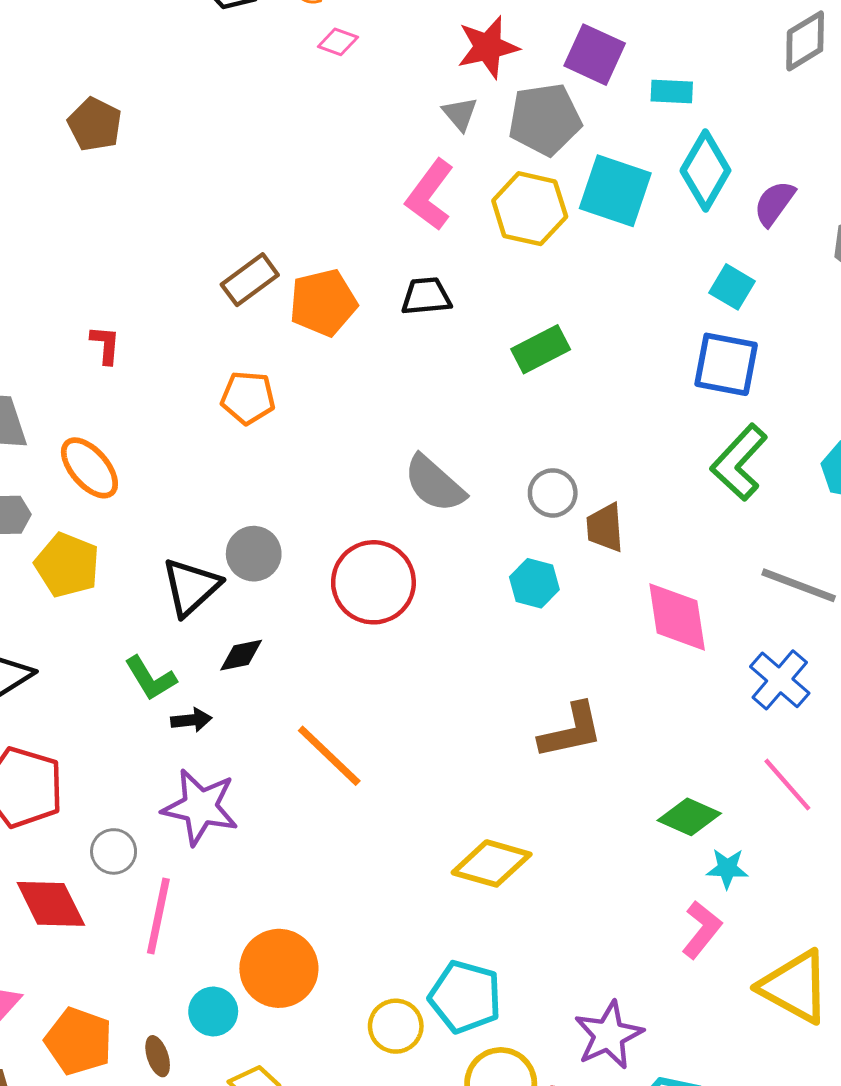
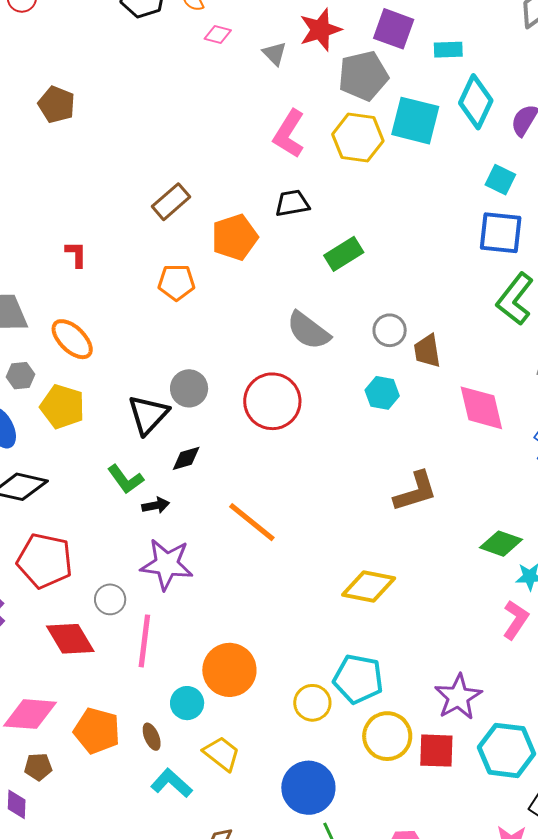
gray triangle: (460, 114) -> (275, 54), moved
orange pentagon: (323, 303) -> (235, 237), moved
green rectangle: (541, 349) -> (344, 254), moved

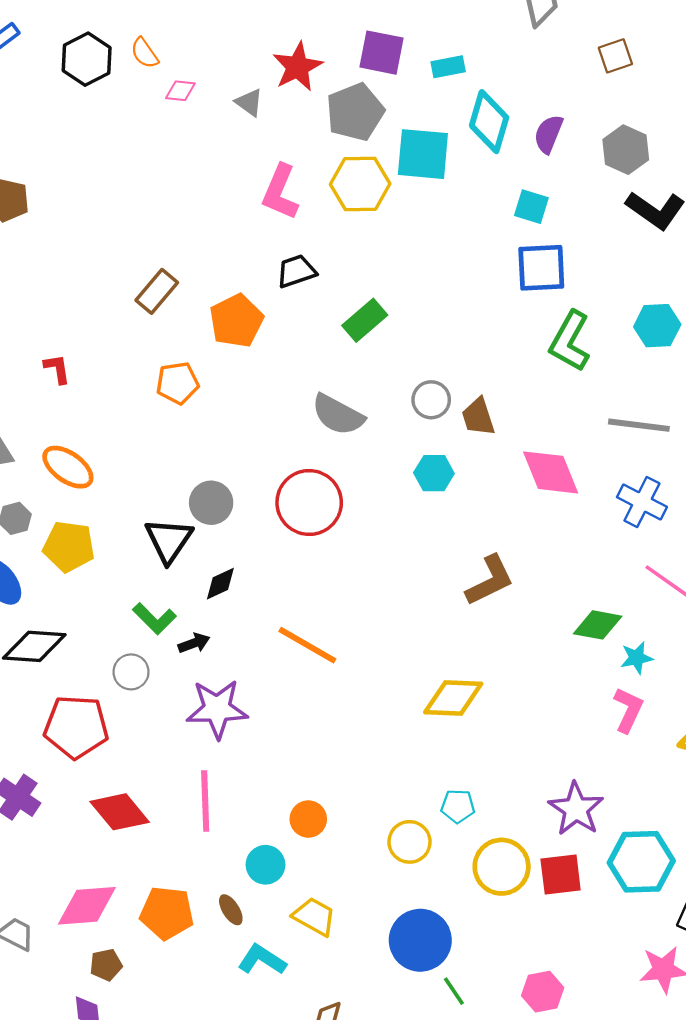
gray circle: (110, 599) -> (131, 672), moved
orange circle: (229, 670) -> (308, 819), size x0.6
cyan pentagon: (358, 679) -> (458, 806), size x0.6

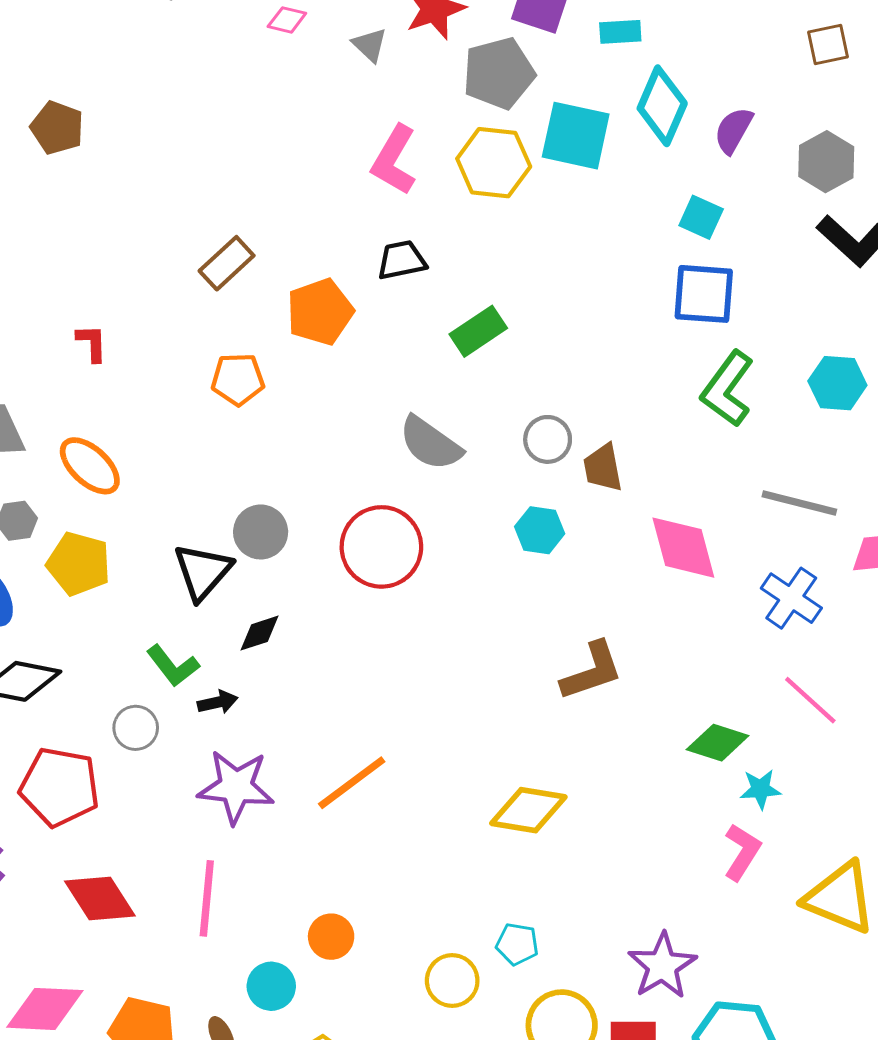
orange line: (307, 645) -> (352, 783), moved, turned -74

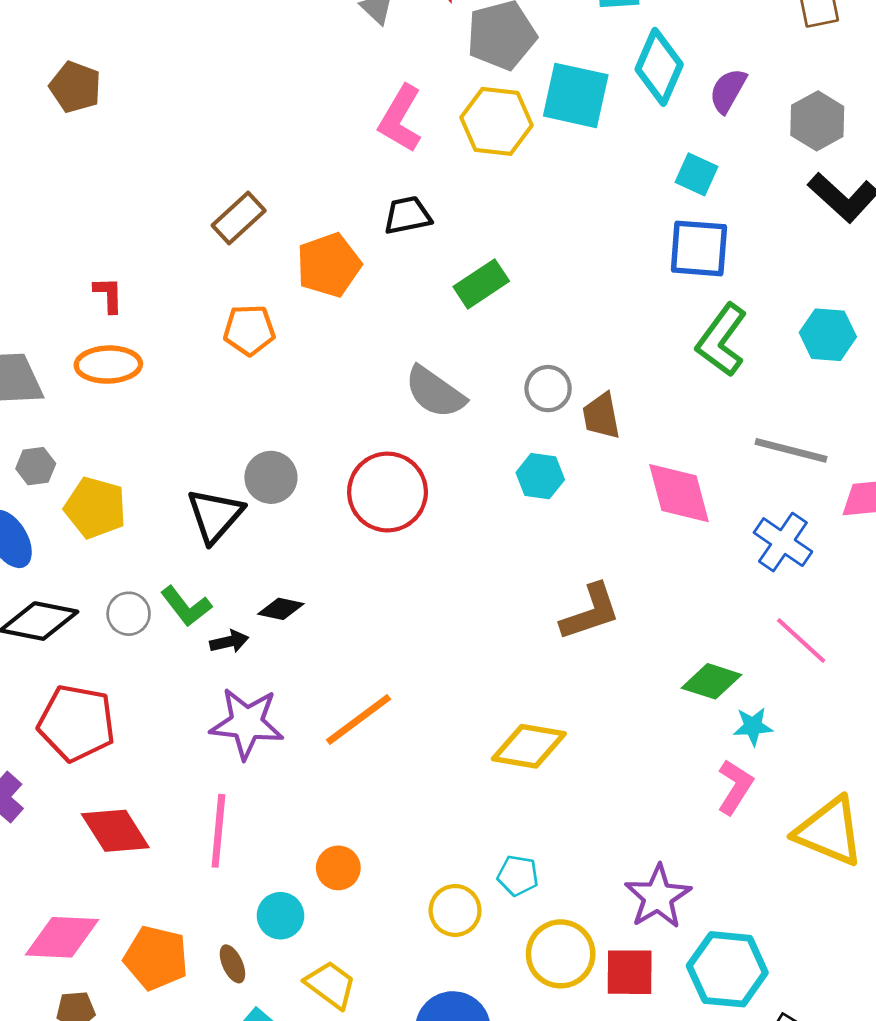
orange ellipse: (90, 466) -> (108, 365), moved, turned -44
black diamond: (259, 633) -> (281, 609), moved, turned 30
gray circle: (136, 728) -> (129, 614), moved

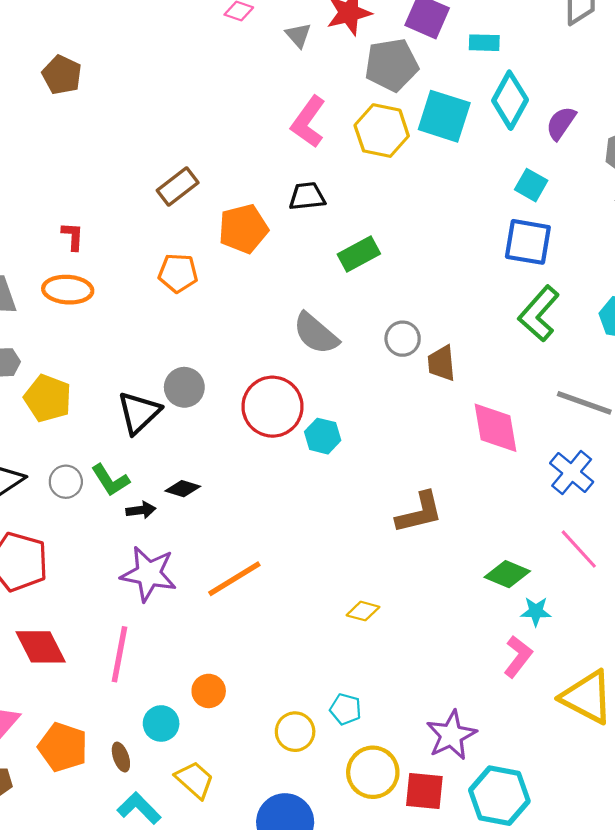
cyan hexagon: (540, 476) -> (323, 436), moved
yellow diamond: (529, 746) -> (363, 611), size x0.6

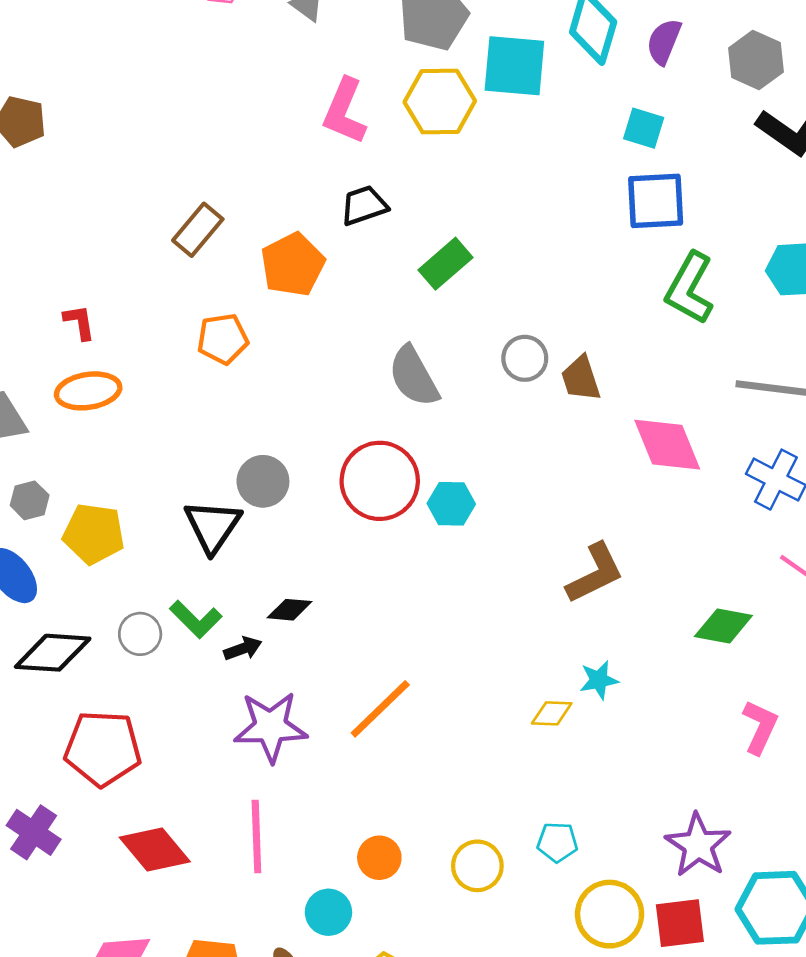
gray semicircle: (316, 334) -> (414, 376), turned 33
cyan star: (536, 611) -> (599, 680), moved
yellow circle: (295, 732) -> (477, 866), moved

